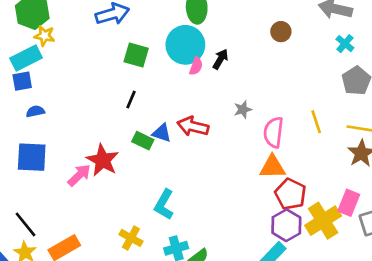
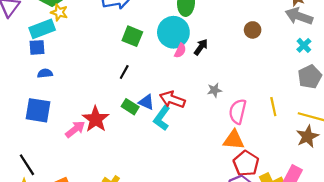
cyan L-shape: (164, 205) -> (162, 118), moved

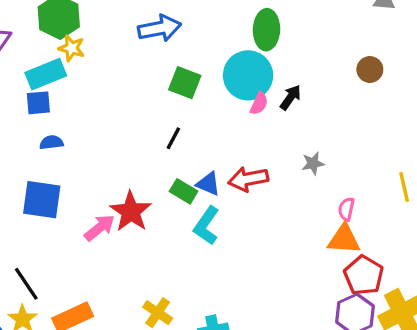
red arrow: (172, 100) -> (248, 179), turned -30
pink semicircle: (238, 112) -> (346, 209), moved, size x0.6
cyan L-shape: (162, 118) -> (206, 226), moved

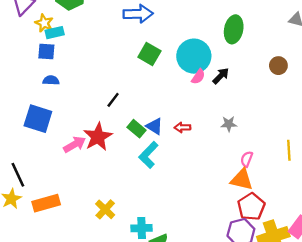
green ellipse: (266, 30) -> (234, 29), moved
yellow star: (72, 48) -> (44, 23), moved
cyan rectangle: (46, 74) -> (55, 33), size x0.7
black line: (173, 138) -> (113, 100), moved
red arrow: (248, 179) -> (182, 127), size x0.6

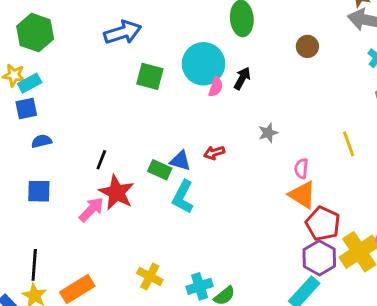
black line: (113, 100) -> (101, 160), moved
blue square: (38, 119) -> (39, 191), size x0.7
black line: (18, 175) -> (34, 265), turned 45
orange triangle: (242, 180) -> (302, 195), turned 35

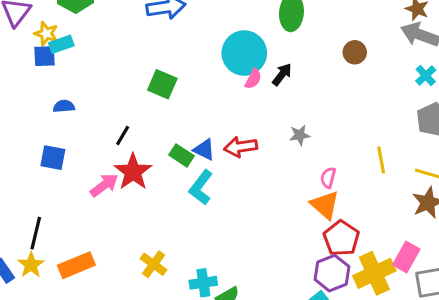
green square: (150, 76) -> (162, 84), moved
blue square: (26, 108) -> (45, 56), moved
red arrow: (214, 153) -> (241, 147), size x1.5

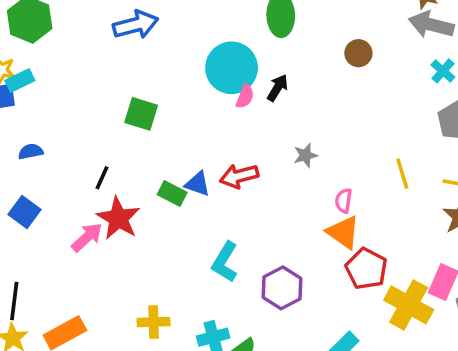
blue square: (53, 158) -> (25, 212), turned 32
cyan L-shape: (201, 187) -> (225, 262), moved
yellow cross: (154, 264) -> (154, 322), turned -32
purple hexagon: (332, 273) -> (282, 288), moved
yellow cross: (374, 273) -> (409, 305), turned -30

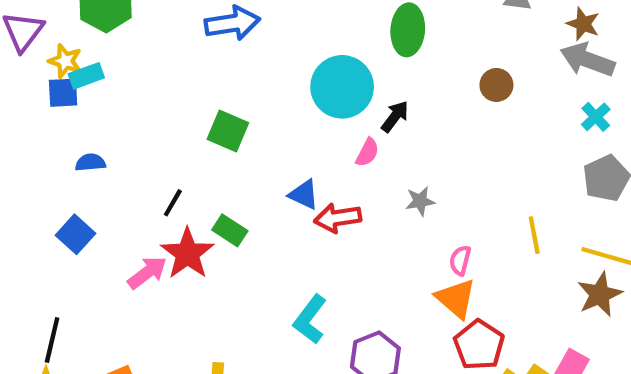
pink semicircle: (245, 96) -> (367, 152), moved
blue triangle: (198, 184) -> (304, 195), moved
green rectangle: (172, 193) -> (230, 230), moved

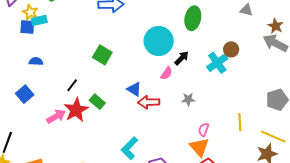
cyan cross: (596, 117) -> (217, 63), moved, size x1.5

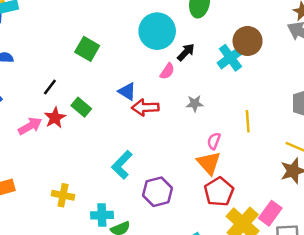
brown circle: (231, 49) -> (248, 41), size x1.5
red star: (76, 110) -> (55, 118), size x0.7
yellow line: (240, 122) -> (248, 121), moved

